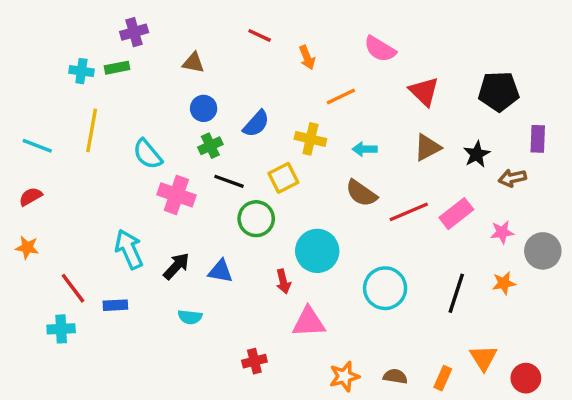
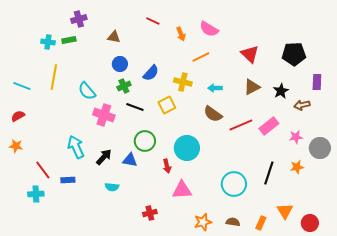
pink semicircle: (380, 49) -> (209, 29), moved
green circle: (256, 219) -> (145, 141), moved
cyan circle: (385, 288) -> (234, 184), moved

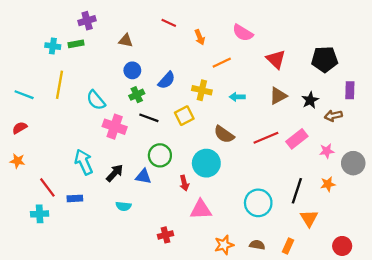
pink semicircle: (209, 29) -> (243, 33), moved
brown semicircle: (213, 114) -> (224, 134), moved
orange triangle: (285, 211) -> (309, 218), moved

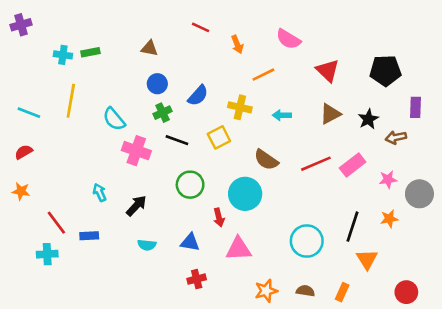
purple cross: (87, 21) -> (21, 25), moved
cyan arrow: (84, 162) -> (100, 193), size x0.6
blue triangle: (143, 176) -> (190, 242), moved

